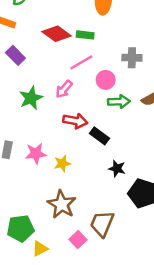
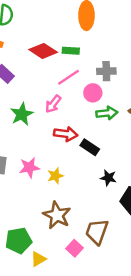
gray cross: (132, 58) -> (106, 71), moved

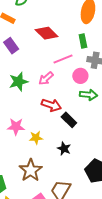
green rectangle: (71, 51) -> (83, 41), moved, turned 64
black star: (108, 178) -> (64, 149), moved

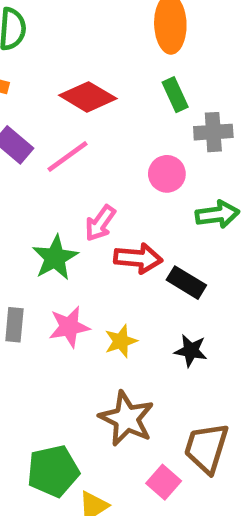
pink line: (63, 59) -> (67, 157), moved
pink circle: (80, 76) -> (167, 174), moved
pink arrow: (46, 78) -> (100, 223), moved
green star: (19, 82) -> (55, 258), moved

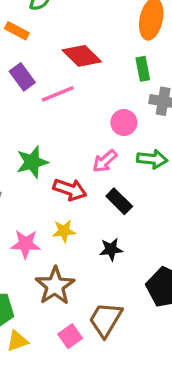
pink arrow: (100, 223) -> (105, 161), moved
red arrow: (138, 258) -> (70, 190), moved
pink star: (69, 327) -> (26, 244), moved
black star: (191, 351) -> (111, 249), turned -30

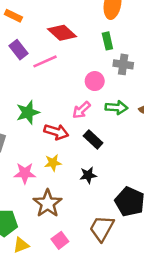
brown trapezoid: (106, 320) -> (102, 228), moved

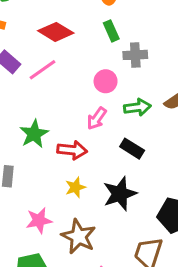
black rectangle: (93, 139) -> (132, 149), moved
pink star: (25, 173) -> (39, 220), moved
black star: (88, 175) -> (120, 194), size x1.6

